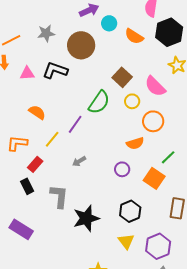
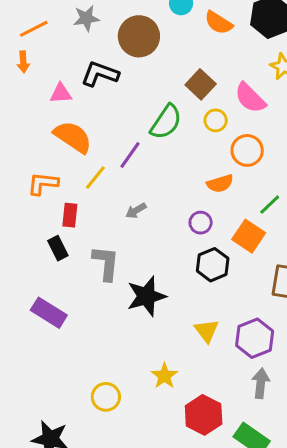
pink triangle: (27, 73) -> (61, 93), moved
orange semicircle: (37, 112) -> (73, 137), size x1.5
red rectangle: (35, 164) -> (70, 215), turned -35
black hexagon: (130, 211) -> (213, 265), moved

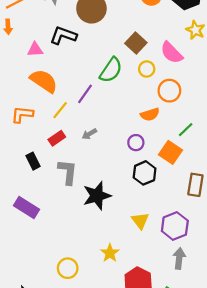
red rectangle: (70, 215) -> (57, 138), moved, turned 49

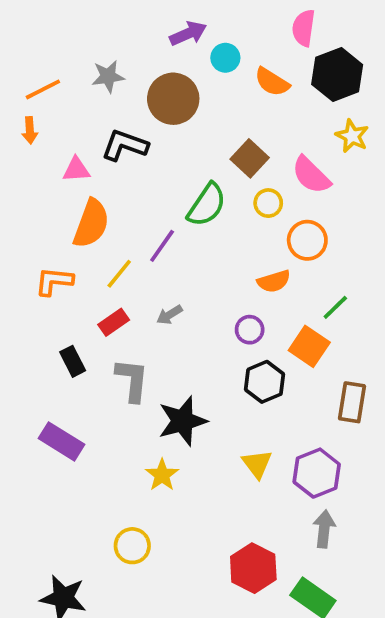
orange semicircle: (44, 81) -> (91, 224), turned 76
yellow star: (110, 253) -> (162, 475), moved

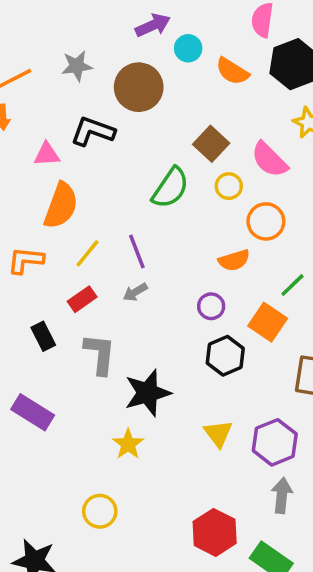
purple line: (162, 246) -> (137, 251), moved, turned -56

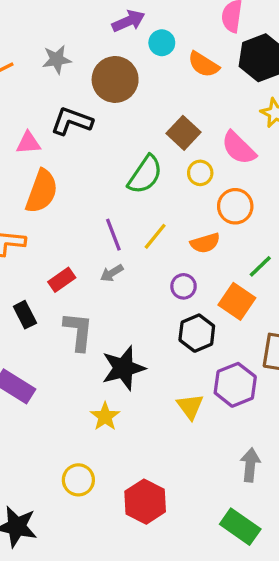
yellow line: (87, 253) -> (155, 236), moved
purple hexagon: (275, 442) -> (235, 385), moved
red hexagon: (215, 532) -> (145, 502), moved

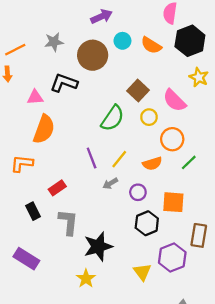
cyan circle: (162, 43) -> (122, 41), moved
green line: (260, 266) -> (189, 162), moved
gray arrow: (112, 273) -> (110, 183), moved
orange square: (237, 301) -> (173, 202), turned -30

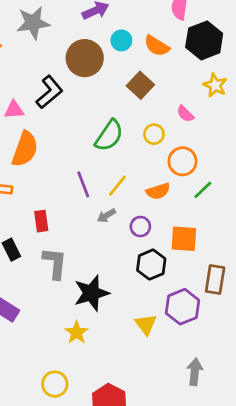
gray star: (54, 42) -> (33, 23), moved, size x1.4
black L-shape: (64, 83) -> (49, 92), turned 120
brown square: (138, 91) -> (140, 85), moved
pink semicircle: (174, 101) -> (185, 114), size x0.6
red rectangle: (57, 188) -> (41, 221), turned -63

